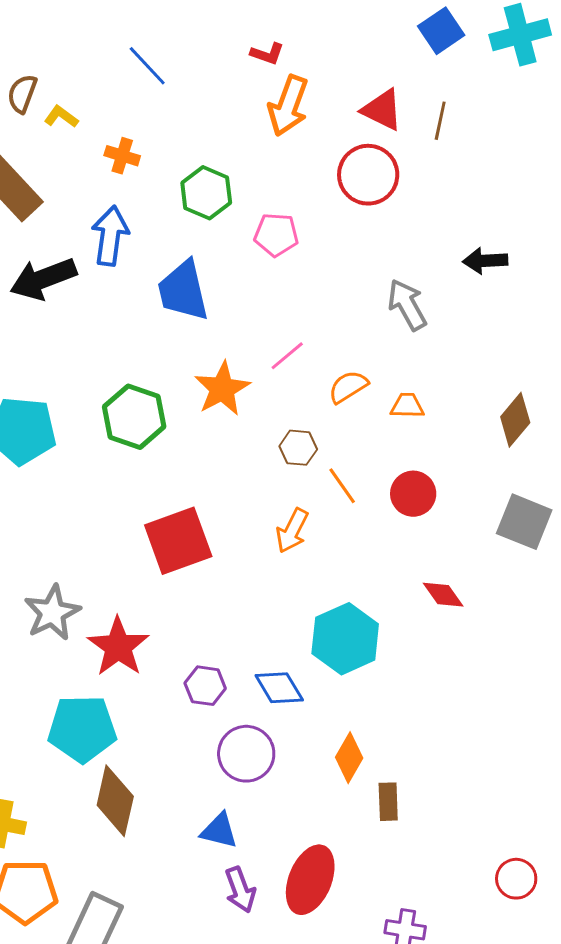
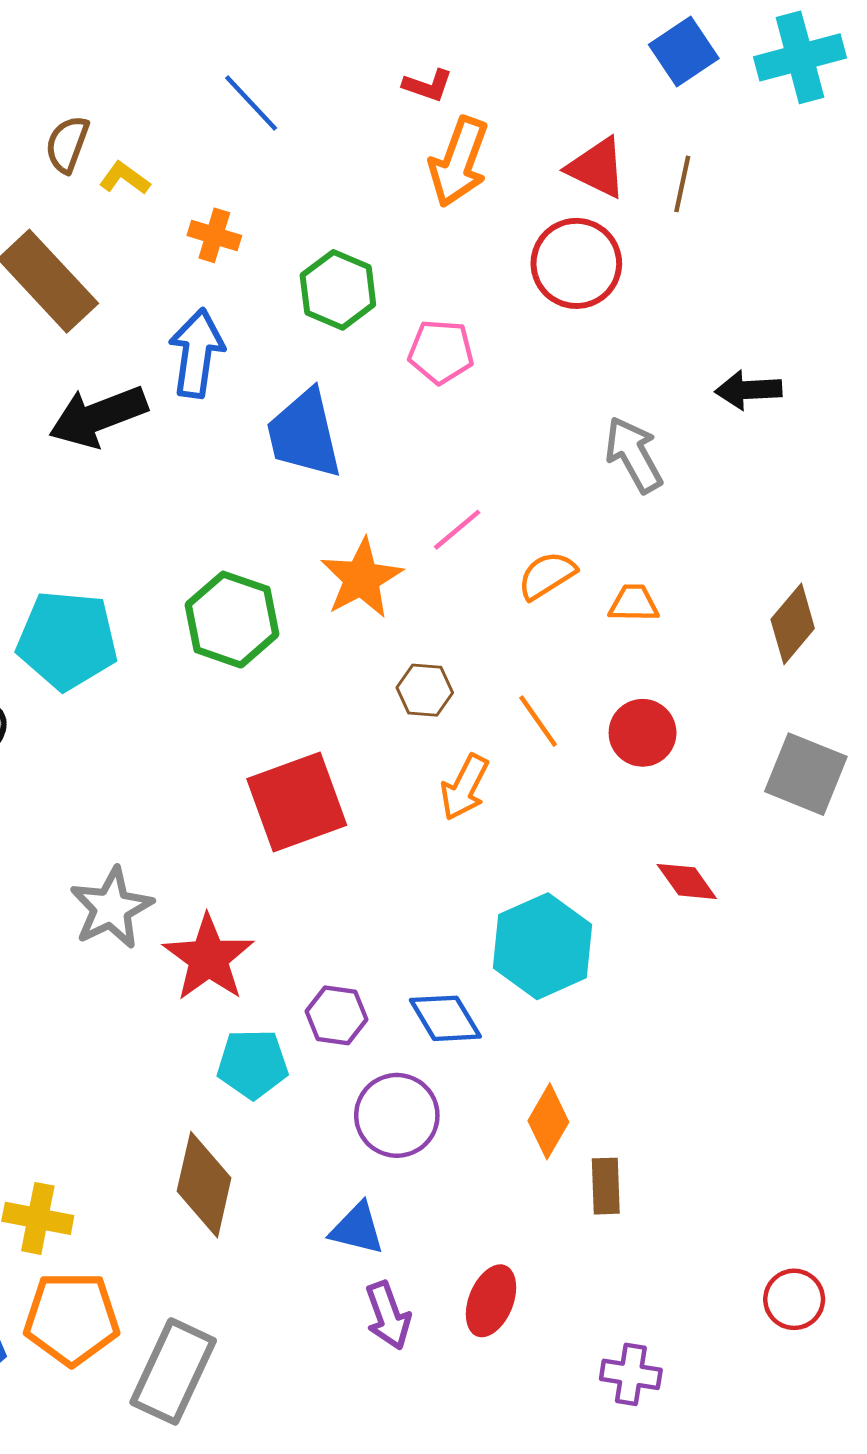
brown hexagon: (298, 448) -> (425, 690), moved
cyan pentagon: (82, 729) -> (253, 1064), moved, size x0.7
red ellipse: (310, 880) -> (491, 1301), size x0.7

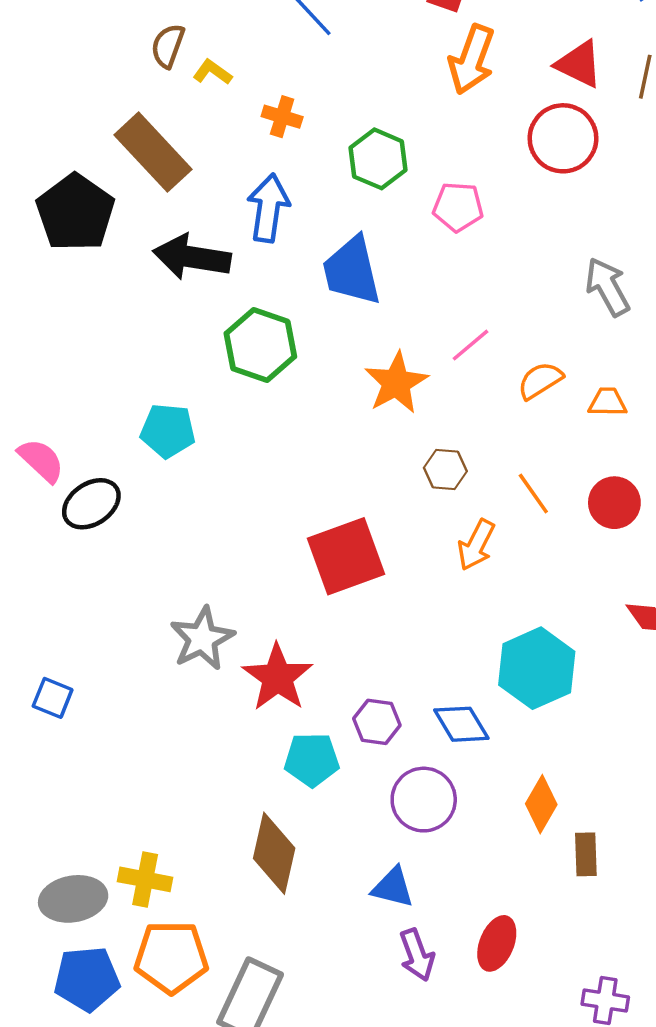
black arrow: (98, 416) -> (192, 257), turned 30
green hexagon: (232, 620) -> (260, 345), moved
cyan pentagon: (67, 640) -> (168, 431), size x0.7

